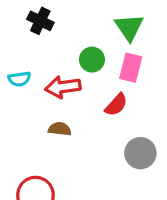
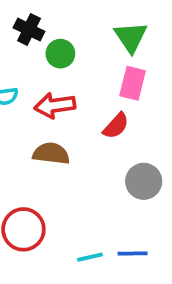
green circle: (92, 60) -> (60, 54), moved
brown semicircle: (60, 129) -> (51, 154), size x1.4

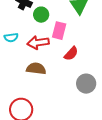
pink rectangle: (133, 83) -> (59, 31), moved

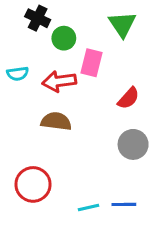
red semicircle: (71, 54) -> (128, 98), moved

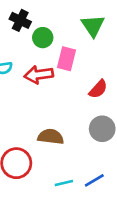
brown semicircle: (56, 121) -> (51, 137), moved
blue line: (124, 204) -> (94, 180), turned -30

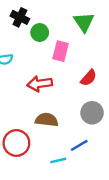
red arrow: (39, 75) -> (40, 84), moved
blue line: (94, 180) -> (79, 145), moved

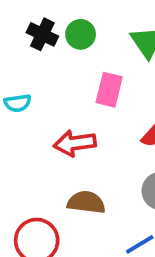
green circle: (40, 32) -> (81, 34), moved

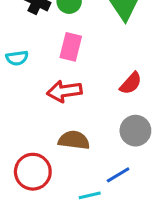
pink rectangle: (109, 90) -> (71, 47), moved

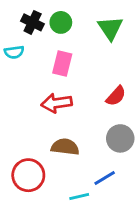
cyan semicircle: (17, 58) -> (14, 52), moved

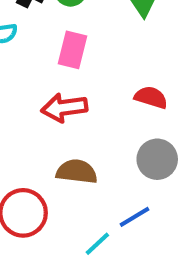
red semicircle: (116, 96) -> (151, 97), turned -115
cyan line: (79, 196) -> (97, 244), turned -30

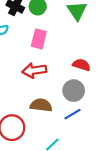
gray circle: (157, 159) -> (74, 91), moved
blue line: (134, 217) -> (72, 114), moved

